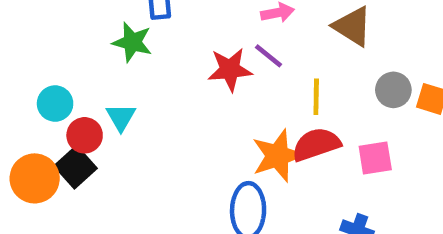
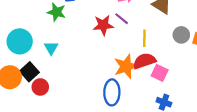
cyan circle: (55, 104) -> (20, 41), size x1.5
red circle: (85, 135) -> (40, 87), moved
pink square: (375, 158) -> (160, 73), moved, turned 35

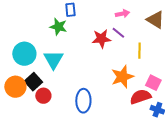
cyan triangle: (51, 48) -> (53, 60), size x1.5
red semicircle: (144, 61) -> (140, 97), moved
blue ellipse: (112, 92) -> (83, 101), moved

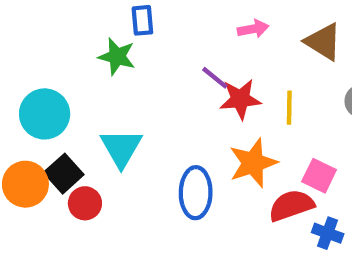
purple line: (118, 33) -> (215, 78), moved
red star: (101, 39) -> (240, 99), moved
cyan triangle: (53, 60) -> (121, 148), moved
blue ellipse: (83, 101) -> (196, 193), moved

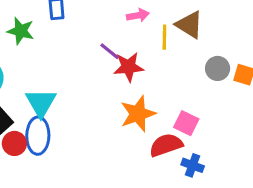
green star: (117, 56) -> (21, 31), moved
yellow line: (289, 108) -> (164, 37), moved
blue ellipse: (196, 193) -> (38, 136), moved

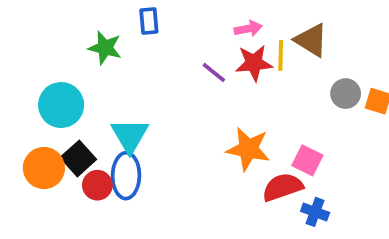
red star: (128, 67) -> (254, 63), moved
orange star: (138, 114) -> (248, 149), turned 30

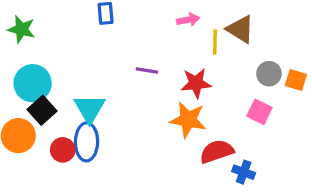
green star: (105, 48) -> (21, 29), moved
red star: (254, 63) -> (196, 83), moved
purple line: (214, 73) -> (147, 71), moved, turned -30
black square: (78, 158) -> (42, 110), moved
pink square: (307, 160) -> (259, 112), moved

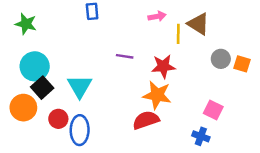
pink square: (259, 112) -> (213, 110), moved
blue ellipse: (86, 142) -> (80, 130), moved
red semicircle: (217, 151) -> (146, 120), moved

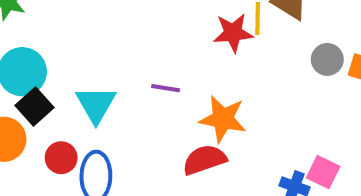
purple line: (125, 56) -> (166, 88), moved
red star: (163, 66) -> (233, 33), moved
pink square: (213, 110) -> (323, 172), moved

